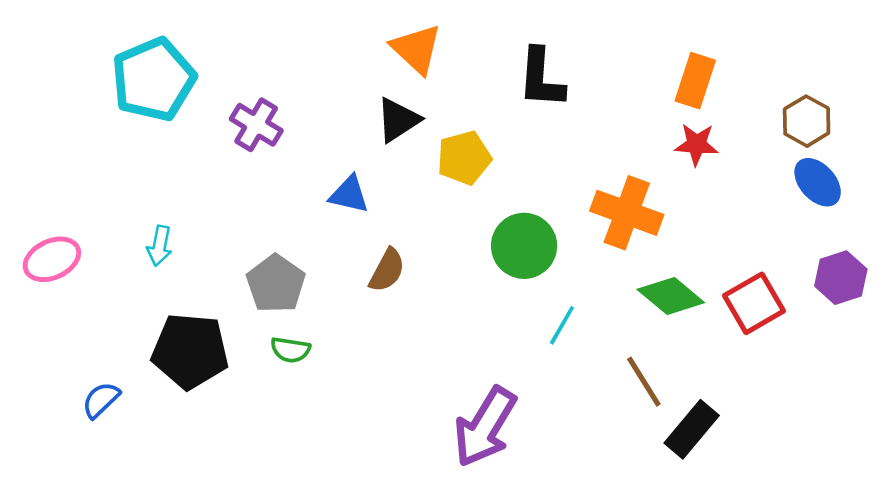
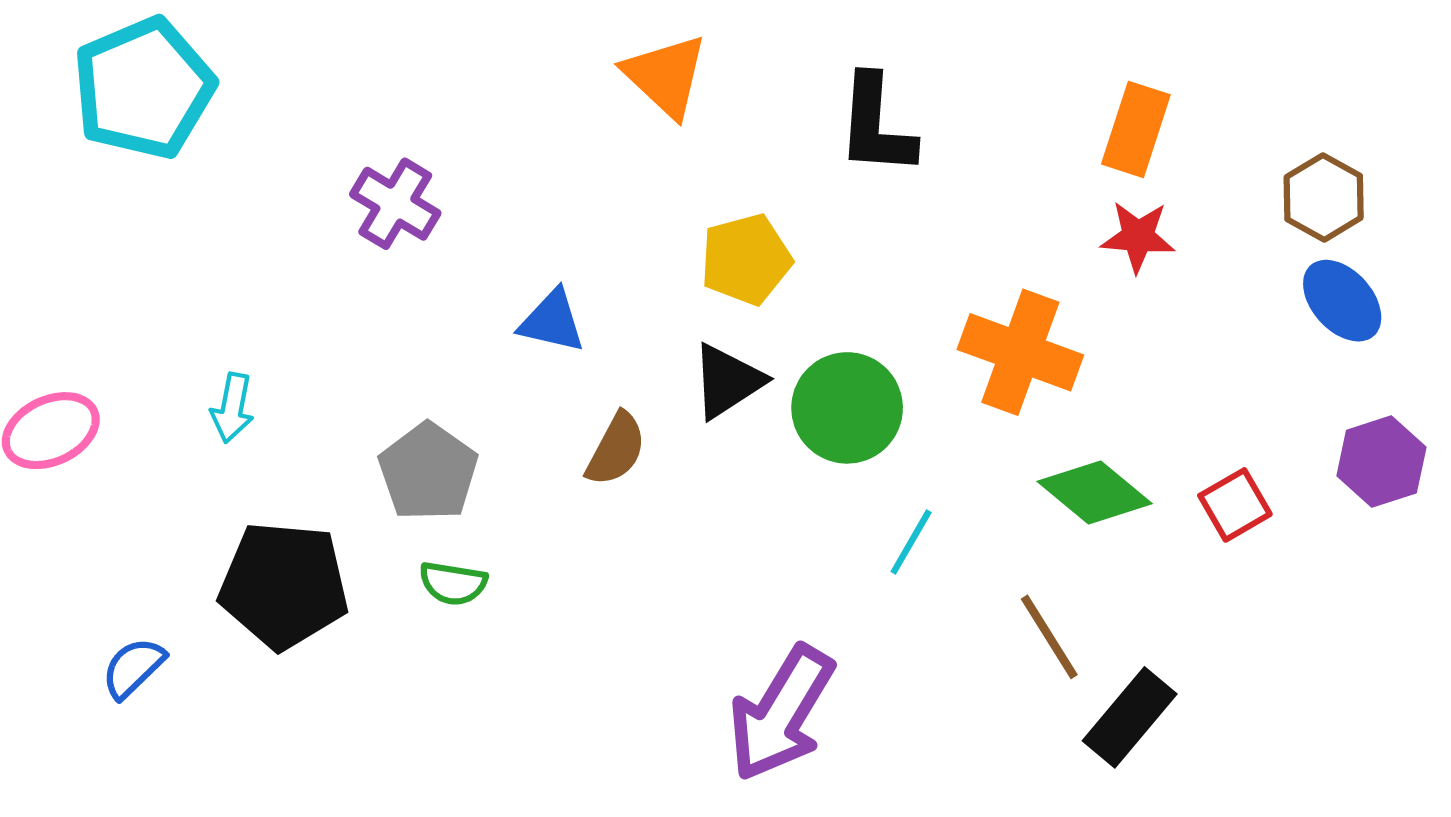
cyan pentagon: (153, 79) -> (144, 88), moved
black triangle: (398, 120) -> (727, 381), moved
red square: (754, 303) -> (1235, 505), size x0.7

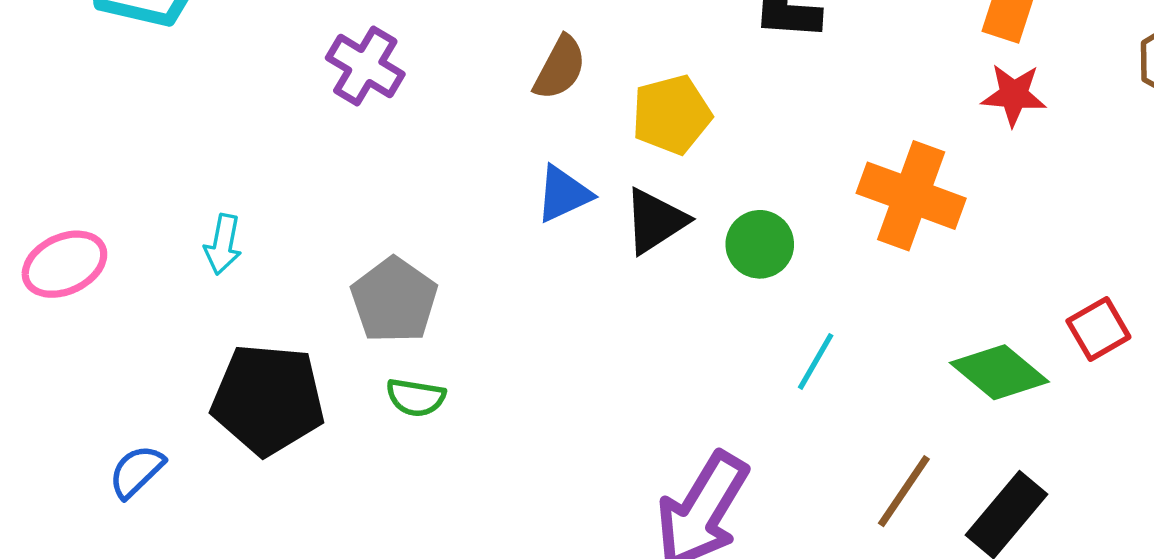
blue triangle: (552, 321) -> (563, 194), moved, turned -38
green circle: (847, 408) -> (760, 244), size x0.7
brown semicircle: (616, 449) -> (560, 68), moved
green diamond: (1095, 493) -> (999, 372), moved
brown line: (1049, 637) -> (904, 491), moved, turned 66

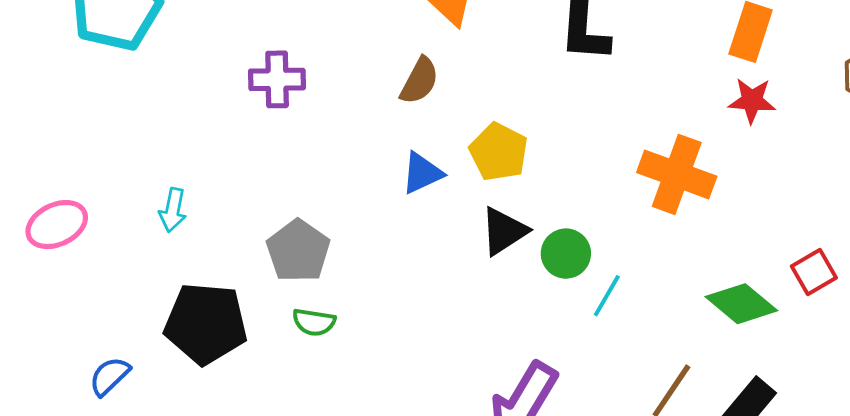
purple cross: (365, 66) -> (277, 79), turned -32
yellow pentagon: (672, 115) -> (499, 152), moved, turned -30
black triangle: (655, 221) -> (504, 231), moved
green circle: (760, 244) -> (566, 254), moved

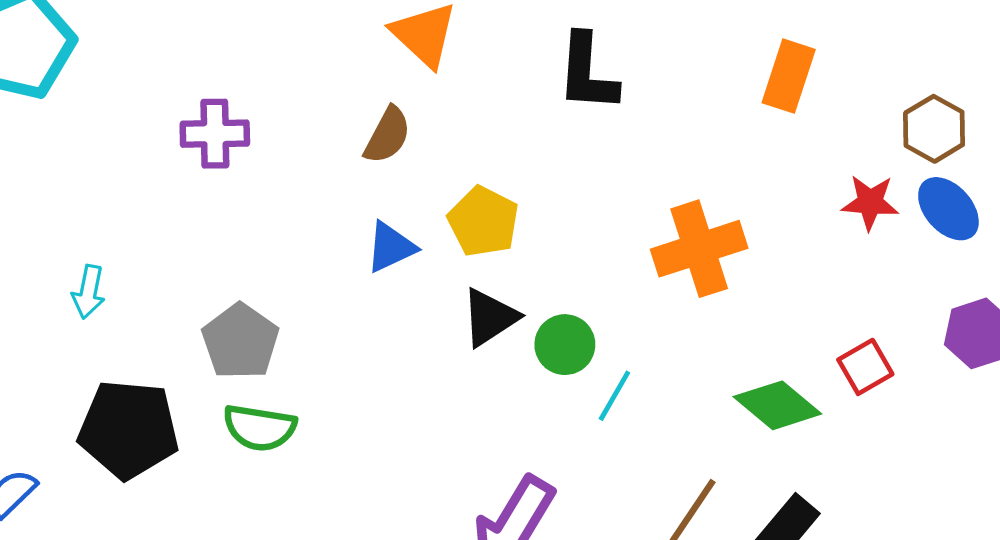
red star: (752, 101) -> (870, 202), moved
orange cross: (677, 174) -> (699, 249), turned -38
green semicircle: (314, 322) -> (260, 428), size x1.4

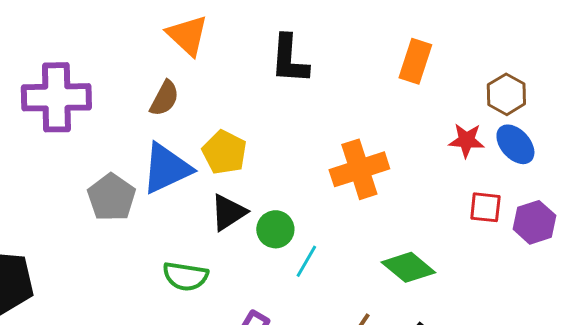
purple cross: (215, 134) -> (56, 97), size x1.6
blue triangle: (391, 247) -> (166, 168), size x1.6
gray pentagon: (240, 341) -> (111, 197), moved
red square: (865, 367) -> (485, 207), moved, turned 36
green semicircle: (260, 428) -> (185, 276), moved

